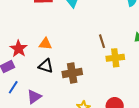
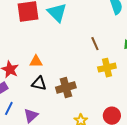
brown line: (102, 41) -> (95, 44), moved

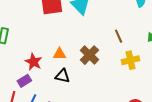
brown cross: (66, 88) -> (89, 55), moved, turned -30

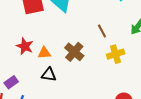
red star: (33, 62) -> (25, 46), moved

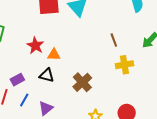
brown cross: (74, 52) -> (82, 82), moved
black triangle: (49, 75) -> (47, 75), moved

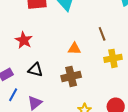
orange triangle: (54, 55) -> (74, 49), moved
brown cross: (82, 82) -> (71, 76), turned 30

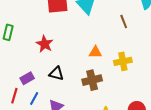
brown line: (102, 34) -> (124, 21), moved
yellow cross: (113, 58) -> (123, 61), moved

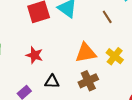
orange triangle: (95, 52) -> (86, 53), size x1.6
yellow cross: (123, 61) -> (115, 56), turned -30

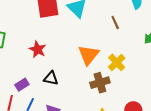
orange triangle: (86, 53) -> (89, 55), turned -50
brown cross: (88, 81) -> (100, 83), moved

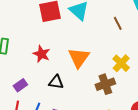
orange triangle: (89, 55) -> (79, 58), moved
purple rectangle: (22, 85) -> (20, 85), moved

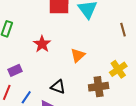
orange triangle: (79, 58) -> (78, 55), size x0.7
black triangle: (56, 82) -> (58, 87), moved

